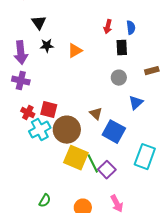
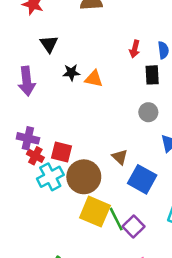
black star: (47, 46) -> (71, 72), moved
orange triangle: (75, 51) -> (94, 79), turned 42
purple cross: (21, 81) -> (28, 138), moved

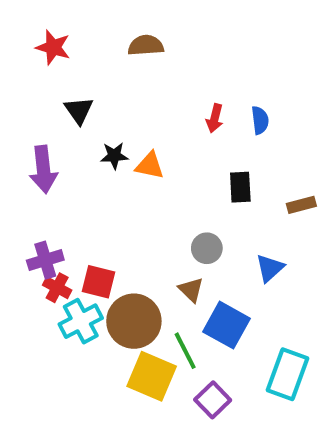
black rectangle: (152, 75) -> (240, 187), moved
gray circle: (148, 112) -> (207, 248), moved
purple cross: (28, 138) -> (45, 260), turned -30
green line: (116, 219) -> (185, 351), moved

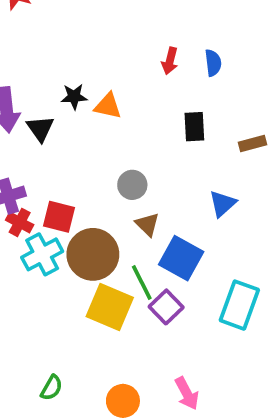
black triangle: (79, 110) -> (40, 129), moved
gray circle: (207, 248) -> (132, 185), moved
purple square: (213, 400) -> (166, 307), moved

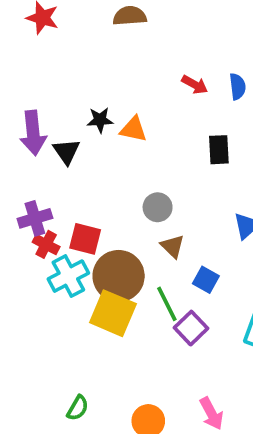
red arrow: (170, 61) -> (195, 85), turned -75
blue square: (181, 258) -> (206, 280), size x0.6
yellow square: (110, 307) -> (113, 313), moved

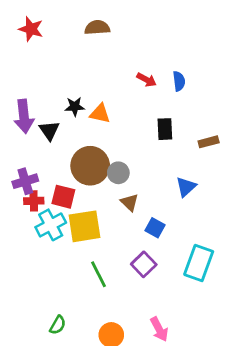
red cross: (46, 244) -> (34, 201), turned -30
brown circle: (119, 276) -> (90, 166), moved
green line: (167, 304) -> (99, 274), moved
yellow square: (113, 313) -> (84, 226), moved, turned -32

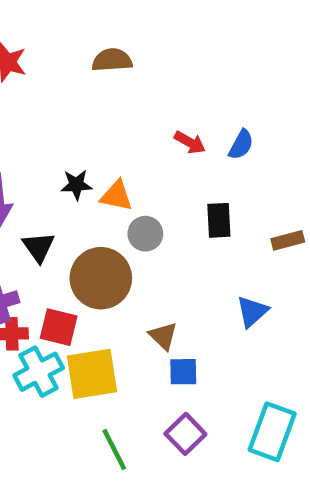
blue semicircle: (179, 81) -> (241, 145), turned 36
black triangle: (49, 130) -> (39, 247), moved
gray circle: (118, 173) -> (145, 234), moved
blue square: (155, 228) -> (183, 372), moved, turned -30

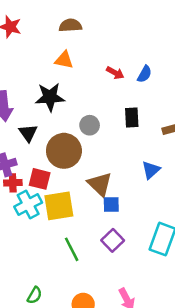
black star: (76, 185) -> (50, 97), size x1.6
orange triangle: (116, 196) -> (64, 60), moved
brown triangle: (163, 336) -> (100, 184), size x1.5

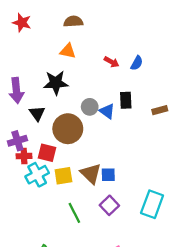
blue triangle: (151, 170) -> (107, 111), moved, turned -42
brown triangle: (100, 184) -> (91, 174), moved
yellow square: (59, 206) -> (63, 176), size x0.7

